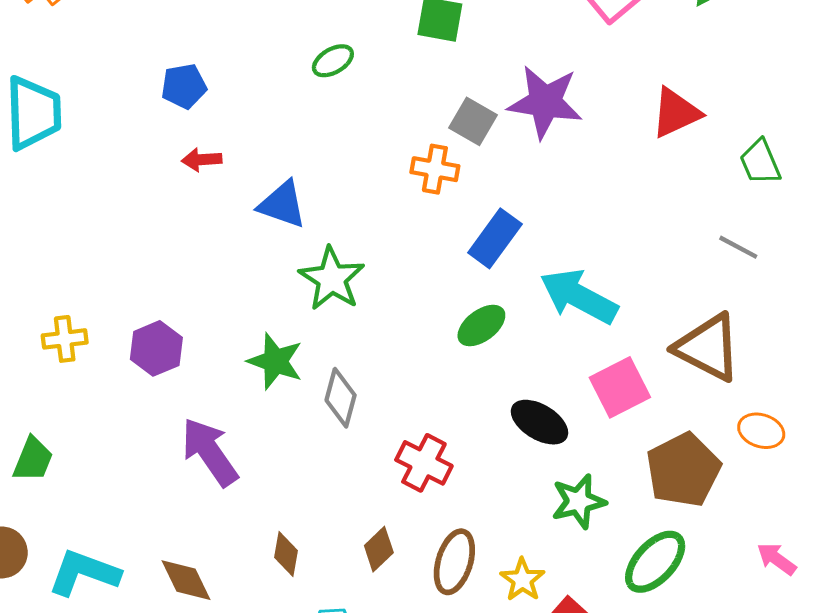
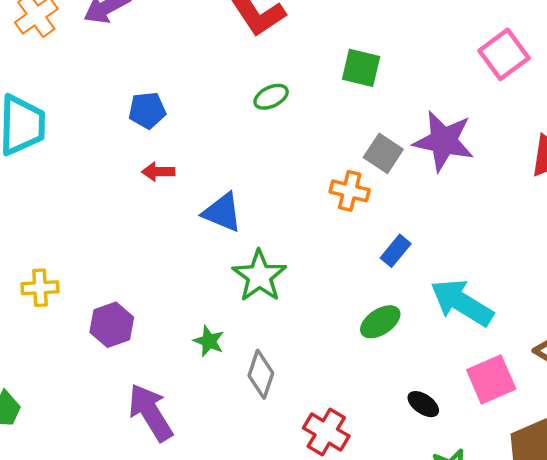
blue rectangle: (495, 238) -> (396, 251), size x0.7
yellow cross: (65, 339) -> (40, 288), moved
green star: (275, 361) -> (209, 341), size x0.7
black ellipse: (539, 422) -> (423, 404), size x0.7

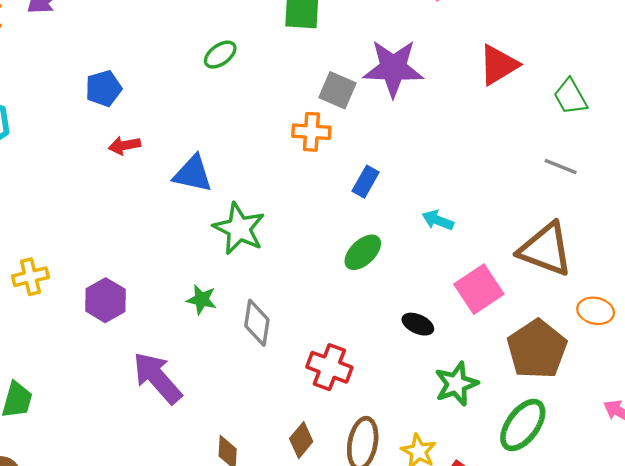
cyan arrow: (462, 303) -> (438, 220), size x0.5

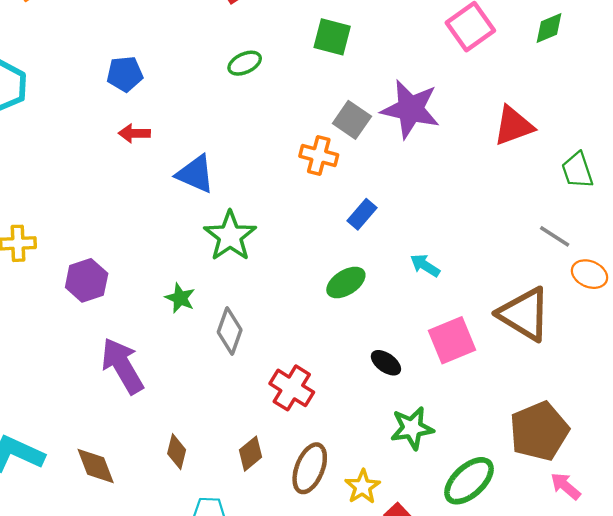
orange ellipse: (596, 311) -> (590, 274), moved
brown pentagon: (537, 349) -> (539, 431), moved

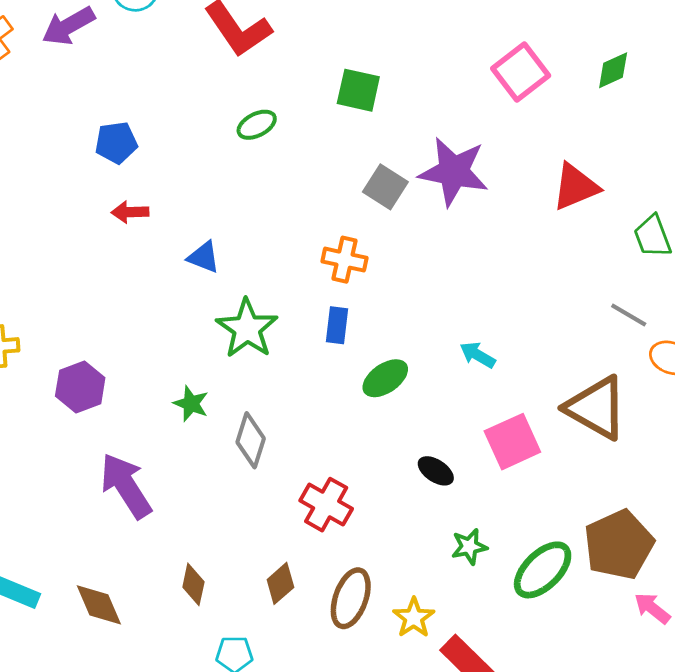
orange cross: (319, 155) -> (344, 260), moved
blue triangle: (195, 174) -> (204, 257), size x0.7
blue rectangle: (362, 214) -> (337, 325), moved, turned -32
green star: (412, 428) -> (469, 547), size x0.7
green ellipse: (469, 481) -> (543, 570), moved

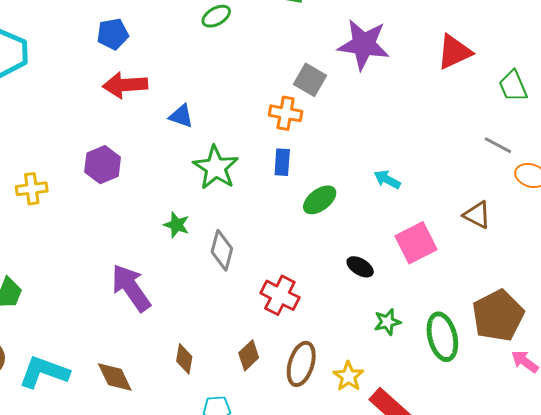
gray square: (385, 187) -> (310, 80), moved
red arrow: (130, 212) -> (125, 85), size x1.6
purple hexagon: (80, 387) -> (103, 165), moved
brown triangle: (596, 408) -> (477, 215), size x0.6
green ellipse: (543, 570) -> (442, 337), turned -57

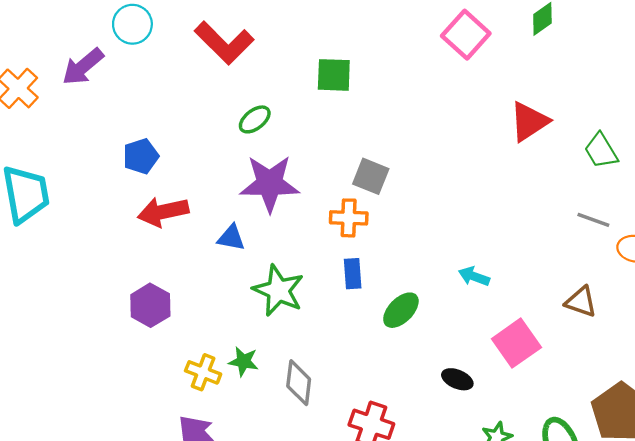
purple star: (364, 45) -> (270, 184), moved
yellow cross: (32, 189) -> (203, 372), moved, turned 36

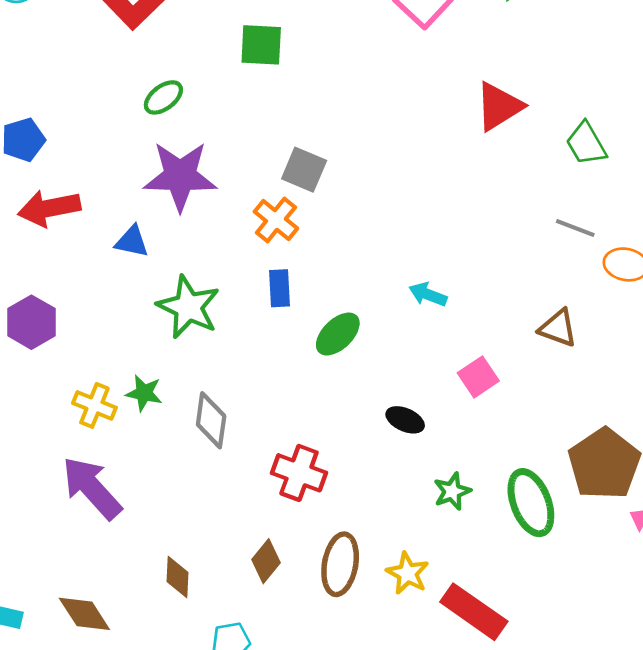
orange cross: (349, 218) -> (276, 220), turned 36
pink square: (516, 343) -> (478, 377), size x0.7

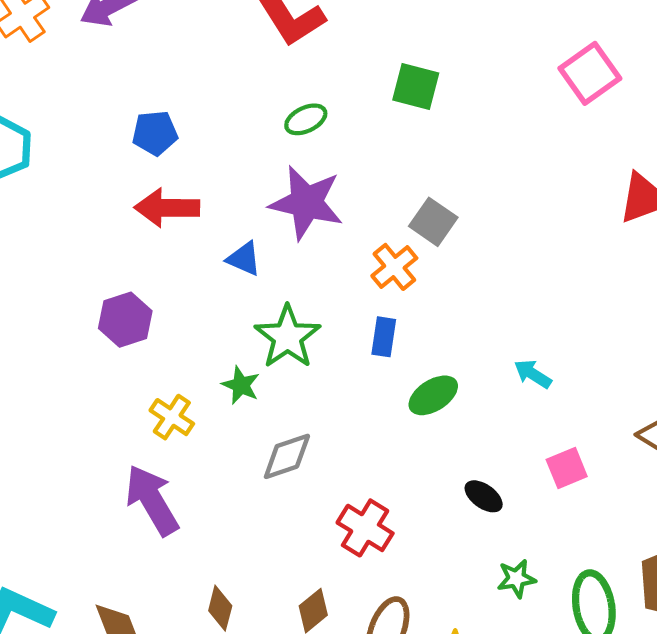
green star: (144, 393) -> (241, 385), moved
gray diamond: (211, 420) -> (287, 456), turned 52

